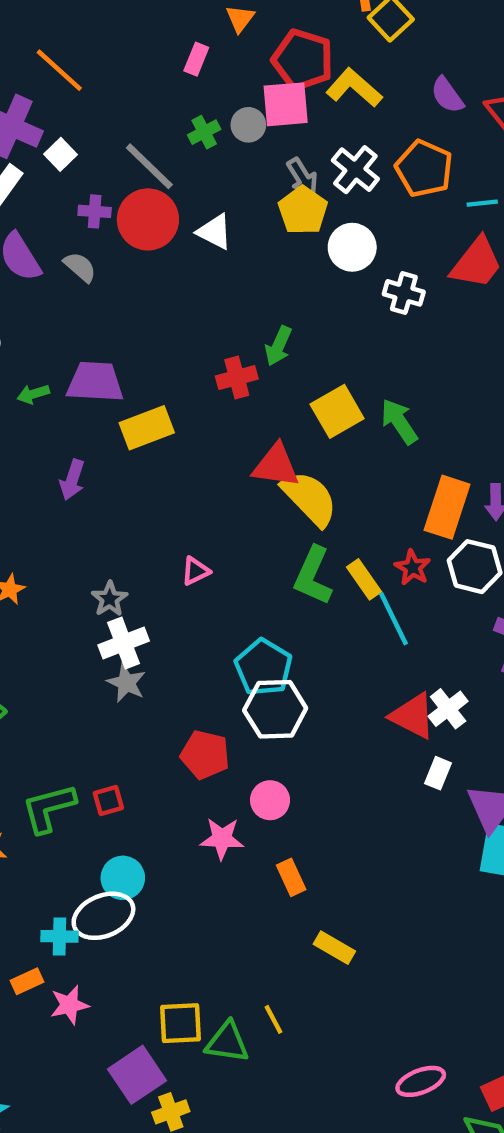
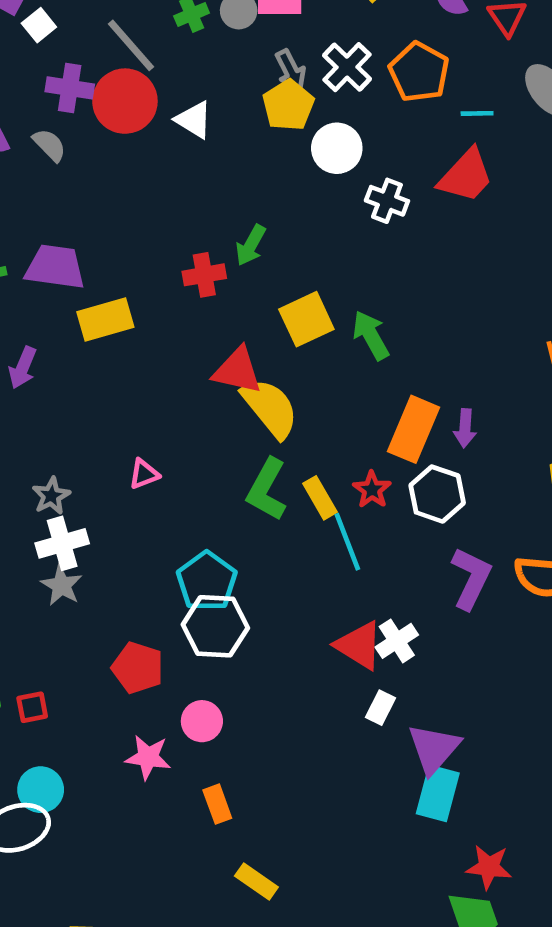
purple cross: (95, 211) -> (70, 88), size x1.4

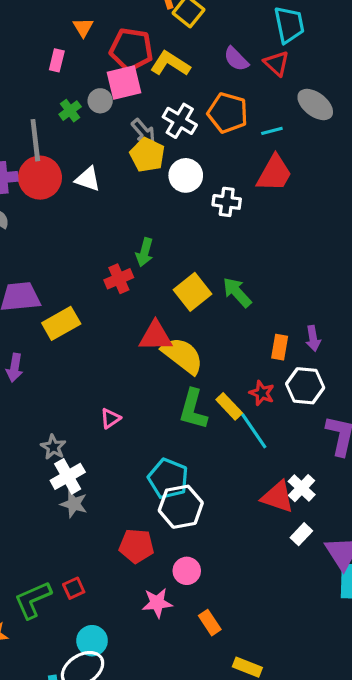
gray line: (131, 45) -> (35, 140), turned 48
orange rectangle: (413, 429) -> (280, 347), size x0.6
white rectangle: (380, 708) -> (301, 534), turned 30

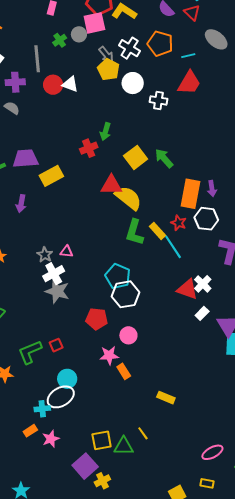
red circle: (40, 178) -> (53, 85), moved, size x0.7
orange rectangle: (280, 347) -> (190, 194), size x1.8
pink triangle: (110, 418) -> (67, 251), moved, turned 40
gray star: (74, 504) -> (57, 291), size x1.4
orange rectangle: (210, 623) -> (124, 371), moved

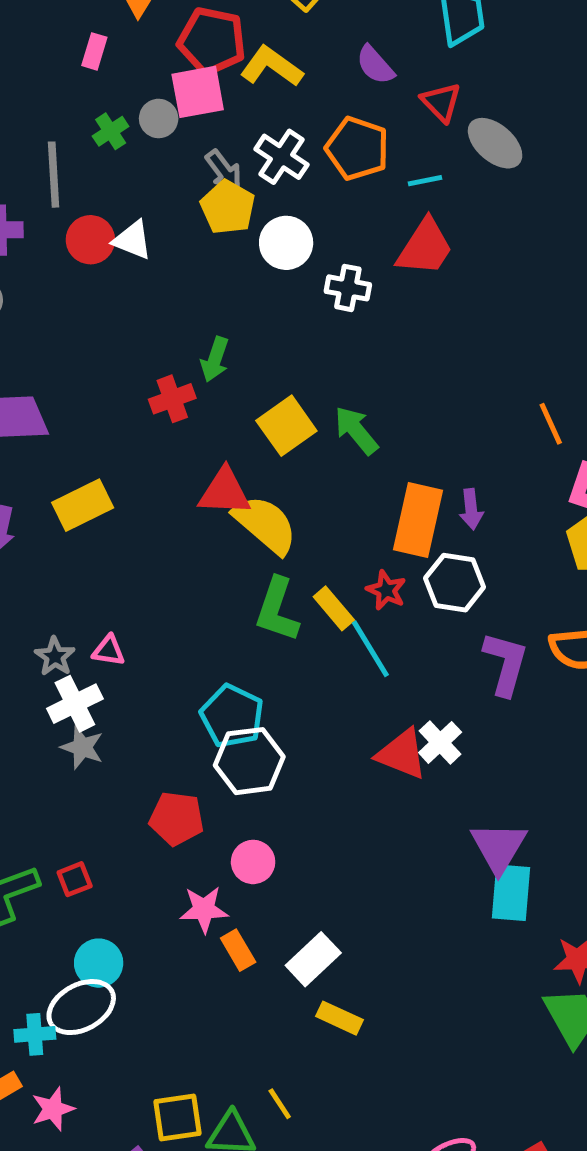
red triangle: (192, 13) -> (441, 102), moved
yellow rectangle: (51, 176) -> (83, 505), moved
gray star: (57, 291) -> (82, 747), size x0.7
white rectangle: (202, 313) -> (313, 959), moved, size x1.5

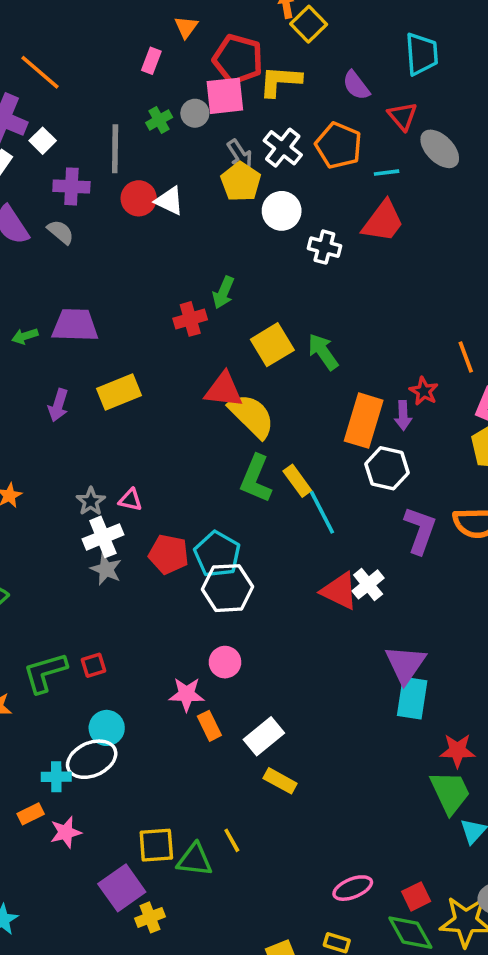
yellow L-shape: (272, 66) -> (280, 81), turned -36
red star: (386, 590) -> (424, 391), moved
red pentagon: (177, 819) -> (169, 554), moved

